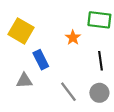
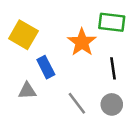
orange star: (73, 38) -> (82, 42), size x1.6

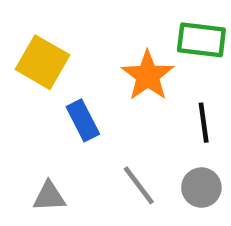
gray triangle: (27, 91) -> (49, 196), moved

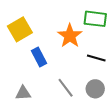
yellow square: (43, 62) -> (20, 29), turned 30
black line: (204, 123) -> (96, 58), turned -66

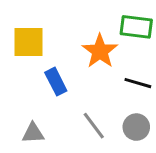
yellow square: (20, 29) -> (28, 42), turned 30

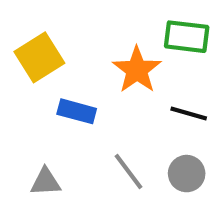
yellow square: (28, 42) -> (39, 57), turned -32
blue rectangle: (56, 82) -> (77, 111), turned -48

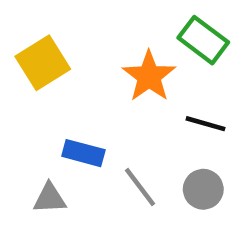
green rectangle: (187, 37) -> (203, 40), turned 30
blue rectangle: (77, 111) -> (83, 153), moved

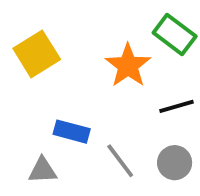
black line: (206, 124) -> (176, 106), turned -32

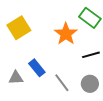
blue rectangle: (72, 132) -> (37, 68), turned 36
gray triangle: (43, 170) -> (16, 78), moved

